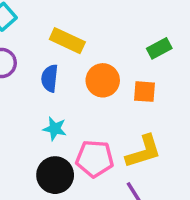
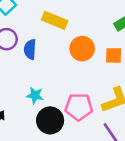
blue semicircle: (50, 78) -> (30, 49), moved
cyan star: (55, 129) -> (35, 95), moved

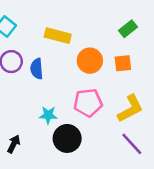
pink pentagon: (79, 107) -> (88, 103), moved

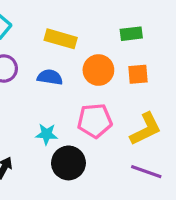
green rectangle: (128, 29) -> (131, 34), moved, turned 30
blue semicircle: (37, 69) -> (50, 77), moved, turned 102
purple line: (132, 144) -> (146, 172), turned -30

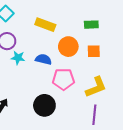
blue semicircle: (50, 77) -> (43, 59), moved
cyan star: (47, 134) -> (18, 58), moved
purple line: (146, 172) -> (94, 115), turned 72

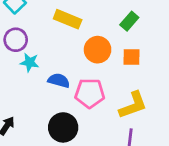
green rectangle: (91, 25) -> (129, 21), turned -48
blue semicircle: (43, 59) -> (59, 81), moved

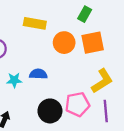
orange square: (131, 57) -> (93, 43), size x1.5
cyan star: (30, 62) -> (14, 80), moved
pink pentagon: (90, 93) -> (77, 104), moved

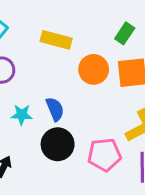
blue semicircle: (38, 74) -> (55, 109), turned 60
black circle: (50, 111) -> (58, 144), moved

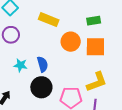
green rectangle: (125, 33) -> (94, 21), turned 40

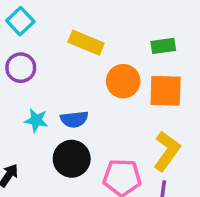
blue semicircle: (43, 64) -> (74, 119), turned 98
yellow L-shape: (97, 82) -> (167, 151), turned -35

